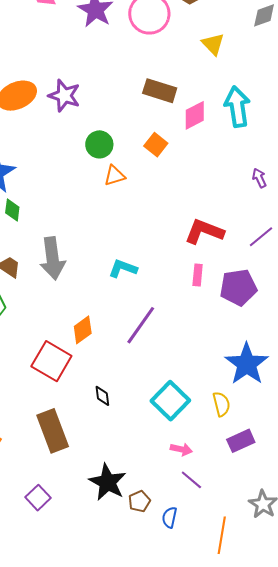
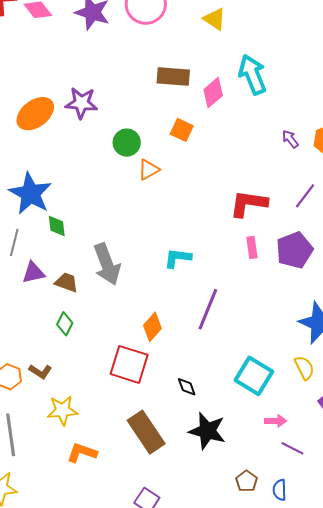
black star: (108, 482) -> (207, 431), moved

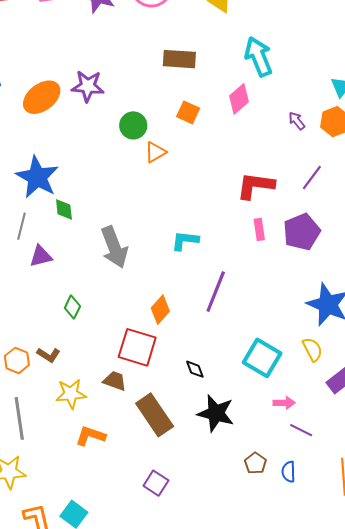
pink diamond: (213, 93) -> (239, 99), moved
brown trapezoid: (67, 282) -> (115, 381), moved

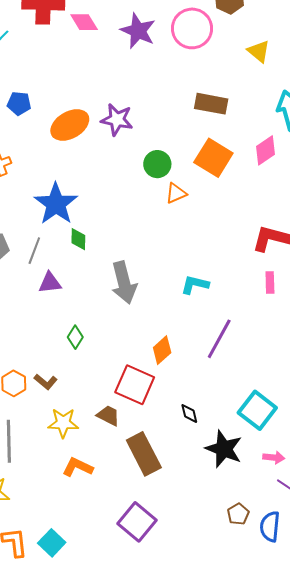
orange square: (188, 112) -> (213, 158), size x1.6
black star: (216, 413) -> (224, 449), moved
blue semicircle: (289, 472) -> (270, 526), size x1.4
purple square: (156, 483) -> (137, 522), size x1.5

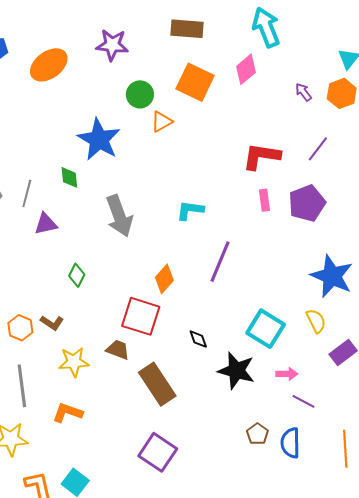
purple star: (117, 120) -> (112, 45), moved
blue star: (56, 204) -> (99, 139), moved
orange L-shape: (78, 467) -> (68, 413), moved

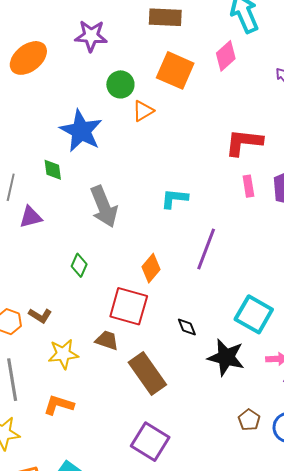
green diamond: (77, 275) -> (79, 265), moved

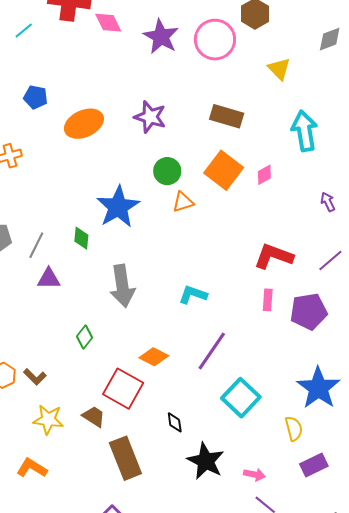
pink diamond: (226, 56) -> (264, 175), moved, size x0.7
orange diamond: (151, 268) -> (154, 357), turned 64
cyan square: (254, 314) -> (241, 398), moved

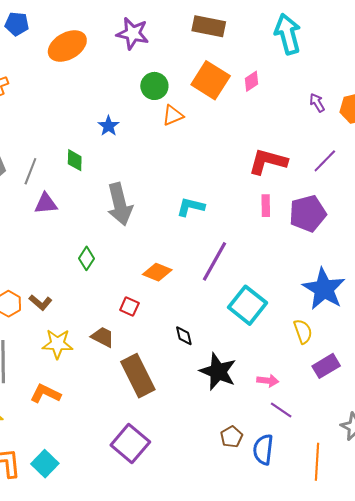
blue star: (118, 207) -> (109, 126), size x0.5
red square: (123, 389) -> (129, 306), size x0.5

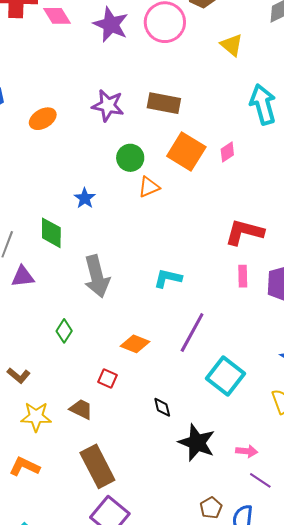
brown rectangle: (209, 26) -> (164, 103), moved
orange ellipse: (67, 46) -> (43, 119), size x0.7
green diamond: (75, 160) -> (51, 233), size x1.4
brown rectangle: (138, 376) -> (97, 466), moved

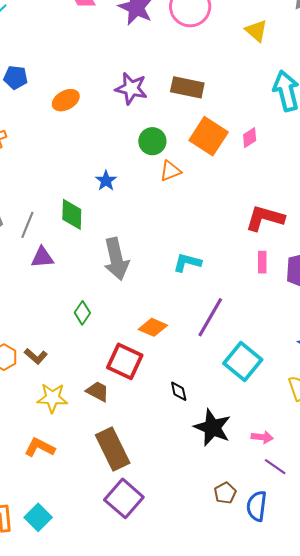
red square: (108, 379) -> (125, 361), size x1.8

